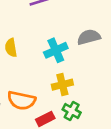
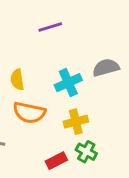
orange semicircle: (21, 100) -> (29, 113), moved

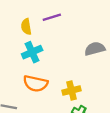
yellow semicircle: (17, 80) -> (26, 27), moved
cyan cross: (68, 83) -> (32, 52), moved

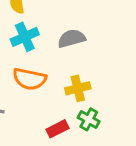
gray semicircle: (95, 49) -> (72, 38), moved

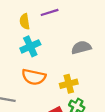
gray semicircle: (72, 38) -> (81, 48), moved

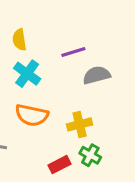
purple line: (50, 12) -> (73, 52), moved
cyan cross: (30, 46) -> (27, 74), turned -30

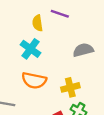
yellow semicircle: (19, 40) -> (38, 23), moved
purple line: (73, 52) -> (60, 14), moved, turned 36

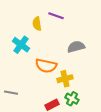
cyan cross: (31, 49) -> (21, 45), moved
orange semicircle: (34, 80) -> (46, 66), moved

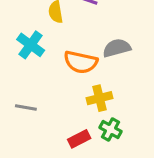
orange semicircle: (46, 66) -> (81, 62), moved
gray line: (11, 93) -> (26, 108), moved

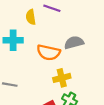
cyan cross: (31, 45) -> (13, 40), turned -36

